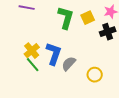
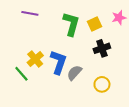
black cross: (108, 32) -> (102, 48), moved
green line: (33, 65) -> (21, 74), moved

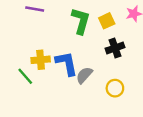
yellow cross: (35, 59) -> (41, 60), turned 35
blue L-shape: (58, 62) -> (67, 63), turned -30

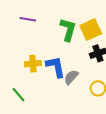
yellow square: (107, 21) -> (91, 30), size x1.5
green line: (25, 76) -> (18, 95), moved

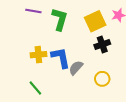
green L-shape: (68, 30) -> (60, 19), moved
green line: (18, 95) -> (35, 88), moved

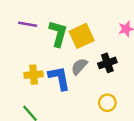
yellow square: (95, 21) -> (82, 36), moved
gray semicircle: (76, 68) -> (79, 66), moved

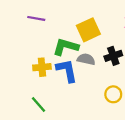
green L-shape: (58, 34) -> (66, 47), moved, turned -90
gray semicircle: (79, 66) -> (86, 59), turned 60

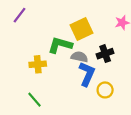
purple line: (36, 18) -> (20, 15), moved, turned -63
blue L-shape: (67, 71) -> (87, 74), moved, turned 35

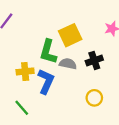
green L-shape: (60, 45) -> (48, 52), turned -90
blue L-shape: (87, 74) -> (46, 81), moved

